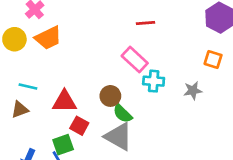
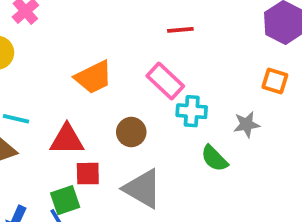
orange trapezoid: (48, 38) -> (93, 77), moved
green semicircle: (123, 114) -> (214, 158), moved
red square: (79, 126) -> (88, 174), turned -30

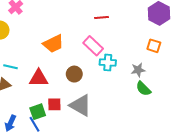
green semicircle: (214, 158) -> (143, 89), moved
red square: (88, 174) -> (54, 104), moved

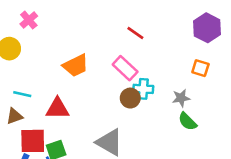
red line: (101, 18) -> (135, 33), turned 40
brown circle: (74, 74) -> (130, 98), moved
red square: (54, 104) -> (33, 141), moved, size x1.5

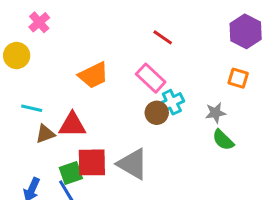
cyan cross: (143, 89) -> (172, 102), turned -30
brown triangle: (14, 116) -> (45, 134), moved
red square: (33, 141) -> (92, 162), moved

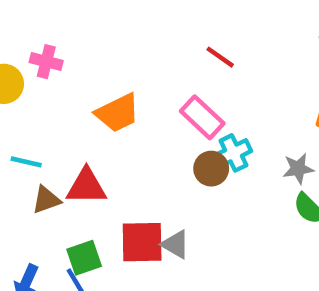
pink cross: (39, 22) -> (46, 62), moved, turned -35
red square: (92, 162) -> (142, 242), moved
gray triangle: (133, 164) -> (176, 244), size x0.6

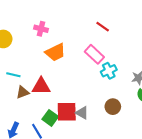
pink cross: (46, 62) -> (41, 29), moved
brown circle: (211, 169) -> (113, 107), moved
green square: (84, 258) -> (50, 118), moved, turned -35

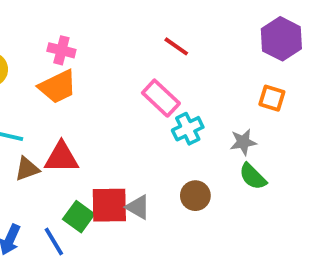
orange trapezoid: (55, 52) -> (58, 87), moved

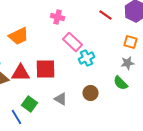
red line: (176, 46) -> (106, 15), moved
pink cross: (61, 50) -> (58, 17), moved
gray star: (243, 142) -> (128, 63), moved
red square: (109, 205) -> (46, 69), moved

